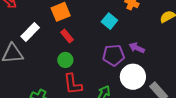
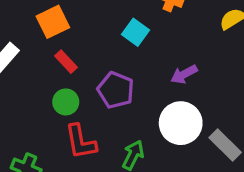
purple arrow: (137, 48) -> (184, 74), turned -49
purple pentagon: (114, 55) -> (116, 90), moved, turned 30

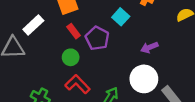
purple pentagon: (116, 90) -> (97, 38), moved
red L-shape: (81, 142) -> (78, 84), turned 140

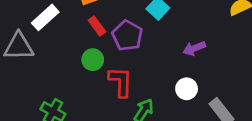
white circle: (144, 79) -> (187, 89), size x0.6
red L-shape: (78, 84) -> (121, 82), moved, turned 45

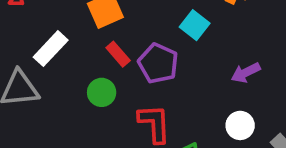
green circle: (93, 60) -> (102, 92), moved

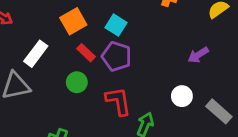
cyan square: (195, 25) -> (116, 25), moved
purple arrow: (246, 73) -> (198, 55), moved

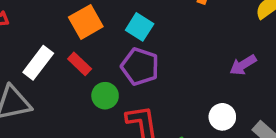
red rectangle: (86, 53) -> (80, 64), moved
green circle: (77, 82) -> (105, 96), moved

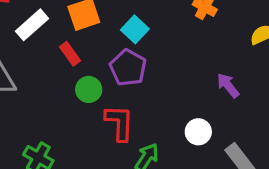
white rectangle: (38, 63) -> (32, 25), moved
purple arrow: (243, 65) -> (228, 85), turned 72

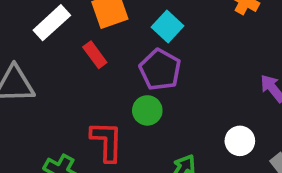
green circle: (89, 89) -> (147, 110), moved
red L-shape: (119, 123) -> (107, 141), moved

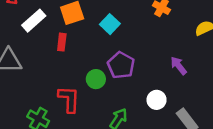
red rectangle: (95, 55) -> (62, 42), turned 42
purple pentagon: (160, 70) -> (121, 65), moved

